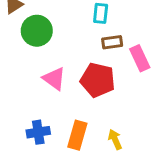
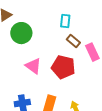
brown rectangle: (112, 42) -> (73, 41), turned 48

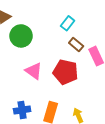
cyan rectangle: (65, 21) -> (68, 23), turned 32

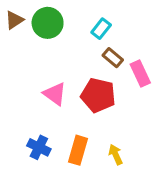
green circle: (21, 36) -> (48, 23), moved
blue cross: (22, 110) -> (39, 147), turned 35

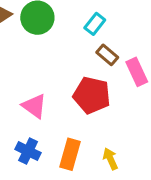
pink triangle: (55, 94) -> (34, 106), moved

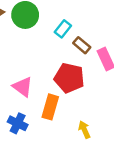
cyan rectangle: (95, 24) -> (63, 29), moved
orange rectangle: (70, 154) -> (50, 107), moved

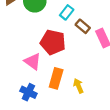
red pentagon: (69, 78) -> (53, 42), moved
yellow arrow: (84, 130) -> (78, 86), moved

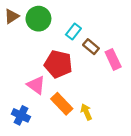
orange rectangle: (56, 78) -> (62, 104), turned -60
blue cross: (28, 92) -> (21, 115), moved

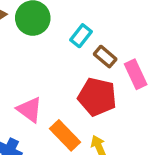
red pentagon: (58, 64) -> (97, 97), moved

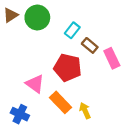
red pentagon: (97, 97) -> (68, 68), moved

